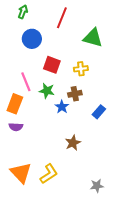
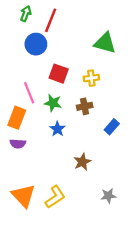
red line: (62, 18) -> (51, 20), moved
blue star: (62, 107) -> (57, 129), moved
gray star: (97, 186) -> (108, 196), moved

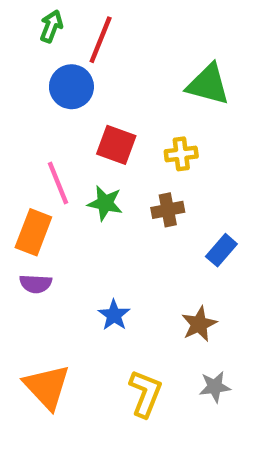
blue star: (57, 129) -> (114, 315), moved
brown star: (82, 162) -> (199, 324), moved
yellow L-shape: (55, 197) -> (145, 393), moved, turned -35

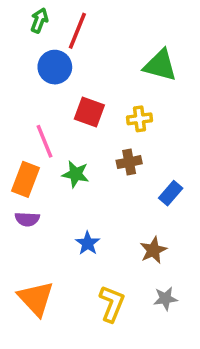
green star: (105, 203) -> (76, 174), moved

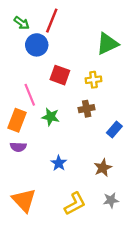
green arrow: (39, 20) -> (22, 23), moved, turned 105
green triangle: (160, 65) -> (107, 44), turned -40
yellow L-shape: (112, 304) -> (75, 204), turned 40

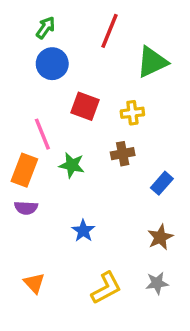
red line: (52, 21) -> (110, 31), moved
green arrow: (22, 23) -> (46, 28), moved, turned -91
brown star: (103, 168) -> (160, 237), moved
orange triangle: (24, 200) -> (34, 283), size x0.6

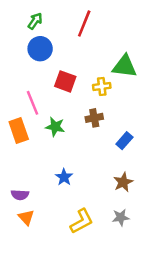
green triangle: (152, 62) -> (124, 66), moved, turned 32
orange rectangle: (24, 170) -> (19, 131), turned -40
purple semicircle: (26, 208) -> (20, 195), moved

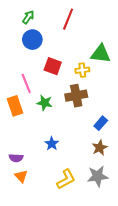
brown cross: (94, 118) -> (76, 96), size x1.5
blue rectangle: (124, 141) -> (101, 123), moved
gray star: (121, 217) -> (98, 176), size x1.5

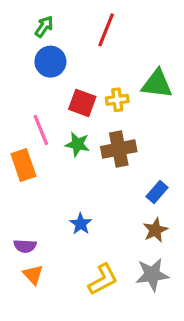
yellow cross: (82, 70) -> (117, 100), moved
green star: (45, 103) -> (77, 144), moved

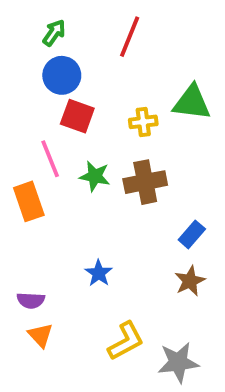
red square: (82, 103) -> (77, 116), moved
gray star: (152, 275) -> (178, 362), moved

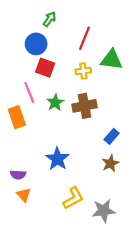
green arrow: (54, 33) -> (50, 19), moved
red line: (130, 37) -> (84, 38), moved
green star: (95, 176) -> (55, 103), turned 30
blue star: (99, 273) -> (57, 159), size x1.5

